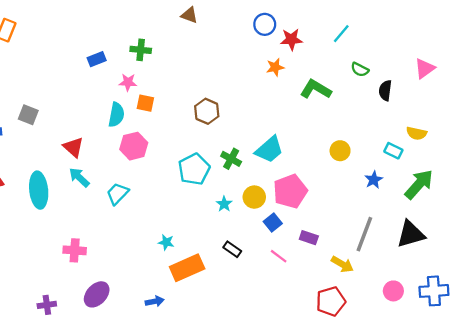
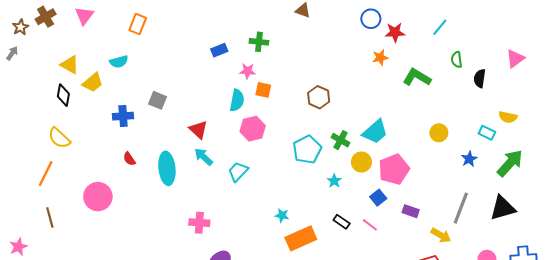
green semicircle: (360, 70) -> (457, 60), turned 56
yellow circle: (254, 197) -> (361, 162), moved
pink line: (279, 256) -> (370, 225), moved

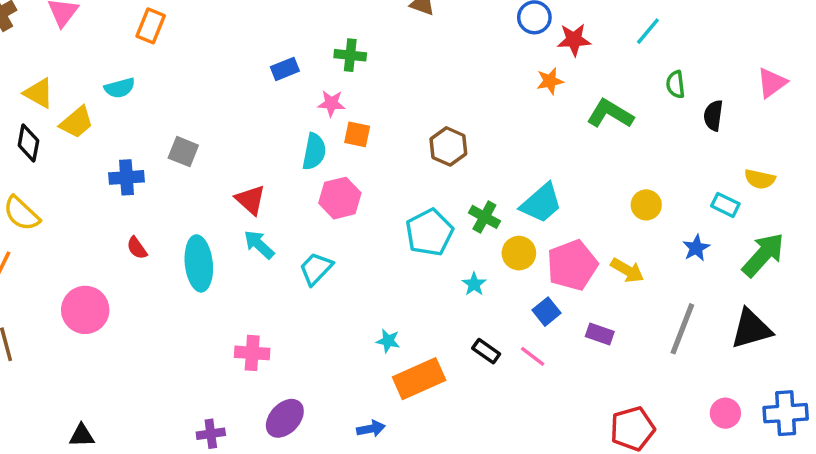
yellow arrow: (441, 235) -> (627, 270), moved

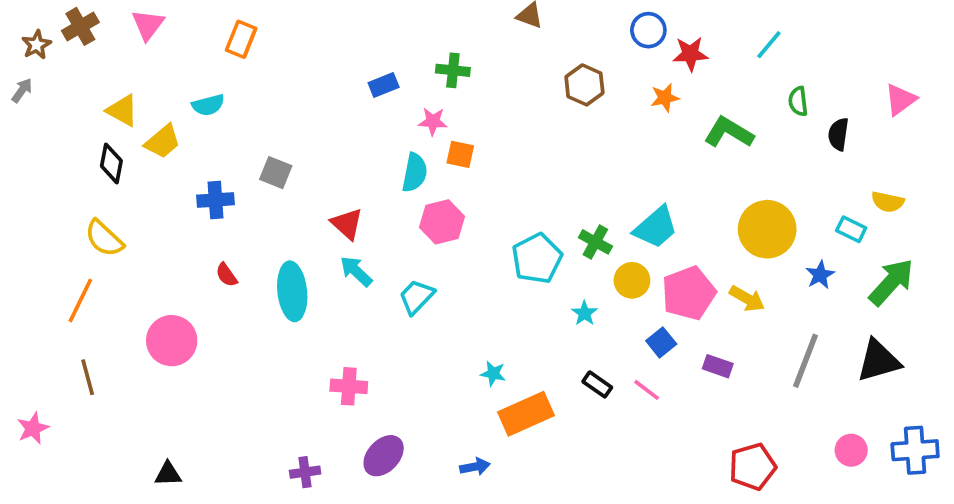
brown hexagon: (448, 146) -> (584, 85), moved
yellow circle: (646, 205) -> (767, 229), size x1.8

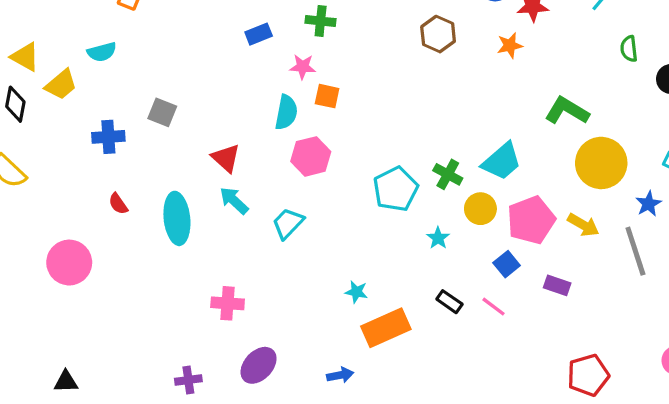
green L-shape: (729, 132) -> (567, 111), moved
gray line: (805, 361) -> (635, 251), moved, turned -39

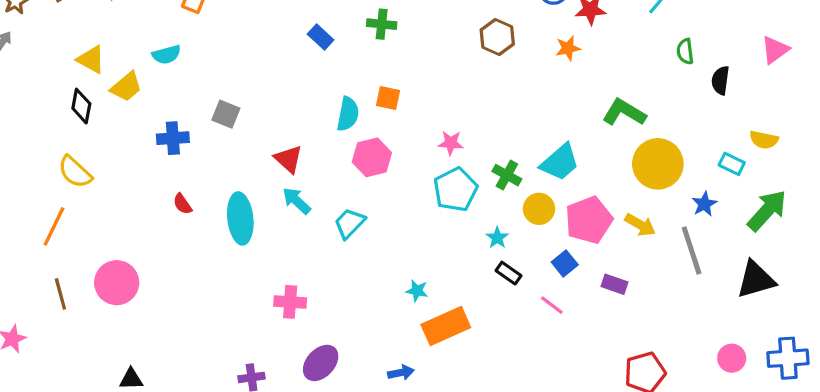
blue rectangle: (259, 34) -> (321, 37), turned 65
pink star: (303, 67) -> (451, 143), moved
pink circle: (69, 263) -> (117, 283), moved
black rectangle: (449, 302) -> (508, 273), moved

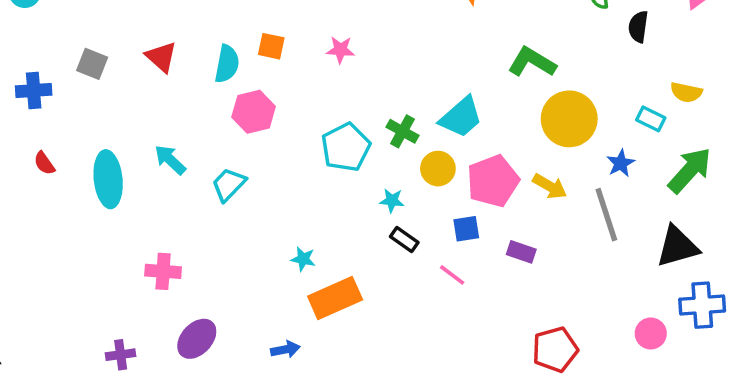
pink star: (451, 143) -> (340, 50), moved
red triangle: (288, 159) -> (161, 57), moved
cyan star: (497, 238) -> (392, 200), turned -30
blue square: (565, 263) -> (466, 229), turned 30
blue cross: (788, 358) -> (702, 305), moved

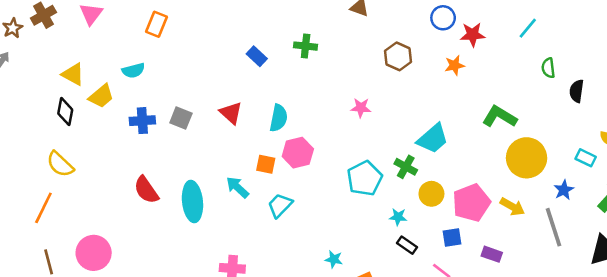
orange square: (271, 46) -> (266, 164), moved
blue cross: (34, 91) -> (142, 121), moved
cyan trapezoid: (461, 117) -> (433, 139), moved
red semicircle: (44, 163) -> (146, 190), size x1.6

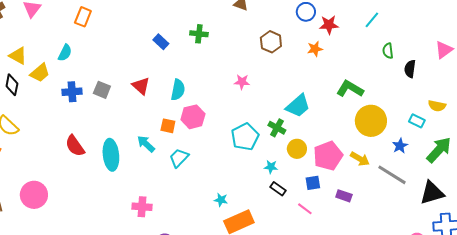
cyan semicircle: (133, 70) -> (65, 53), turned -48
gray line: (553, 227) -> (392, 175), turned -40

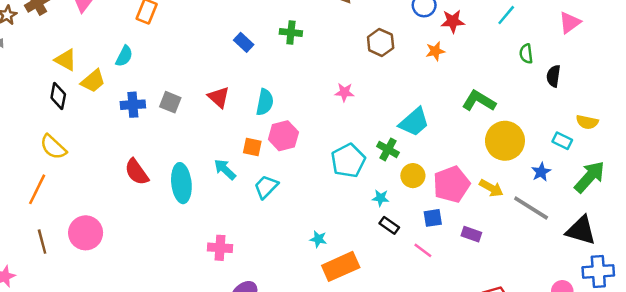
pink triangle: (444, 50) -> (570, 23), moved
black triangle: (432, 193) -> (581, 230), turned 32

